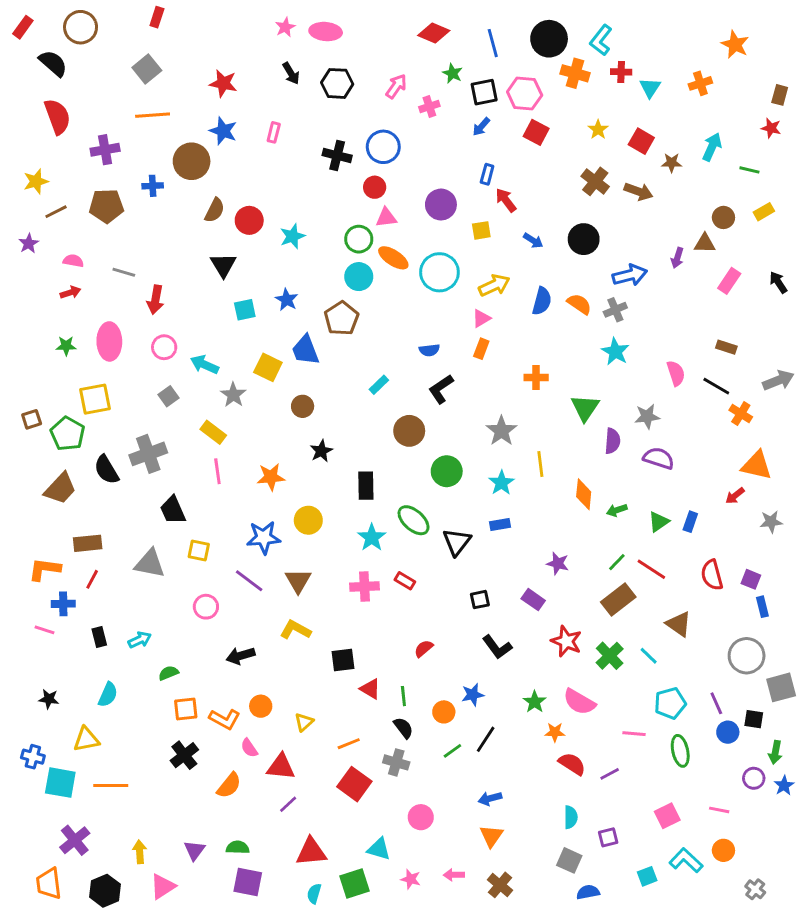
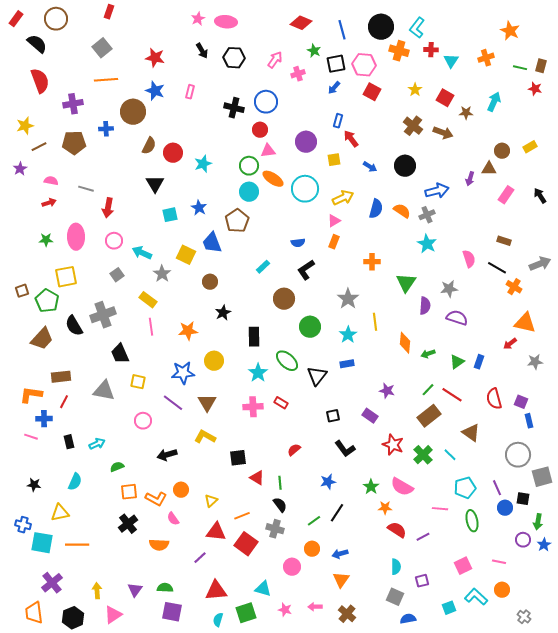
green line: (749, 170) -> (520, 68), moved
orange circle: (444, 712) -> (312, 549), moved
red triangle: (281, 767) -> (216, 532), moved
orange semicircle: (229, 785) -> (159, 545), turned 54

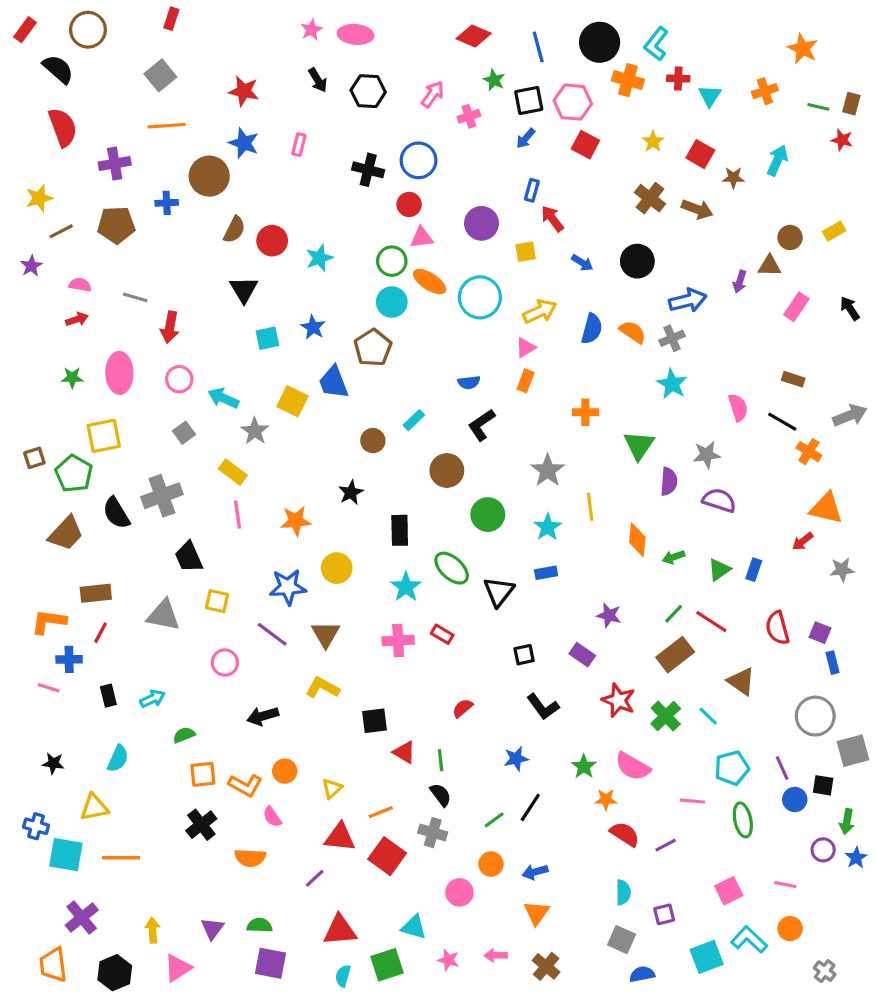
brown circle: (210, 282) -> (373, 441), moved
cyan square: (449, 608) -> (707, 957), size x1.5

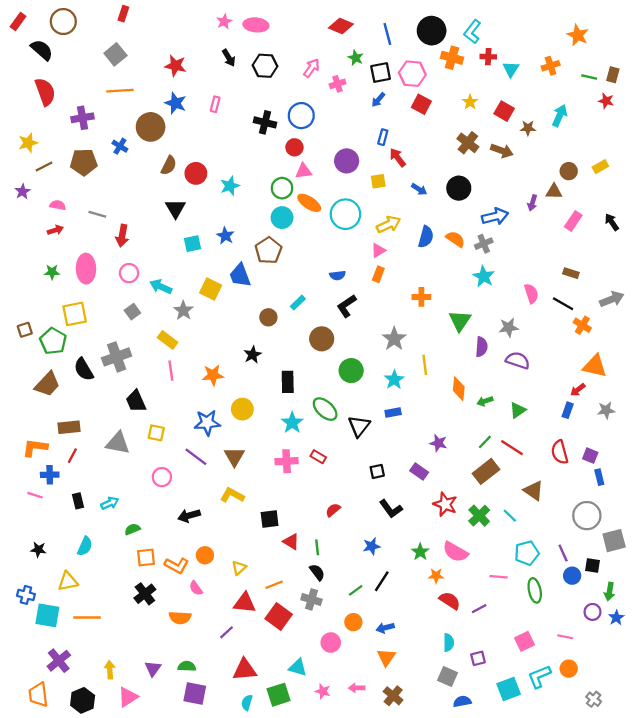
blue cross: (167, 203) -> (120, 146), turned 35
blue rectangle: (754, 570) -> (568, 410), moved
cyan L-shape: (749, 940) -> (539, 677), turned -65

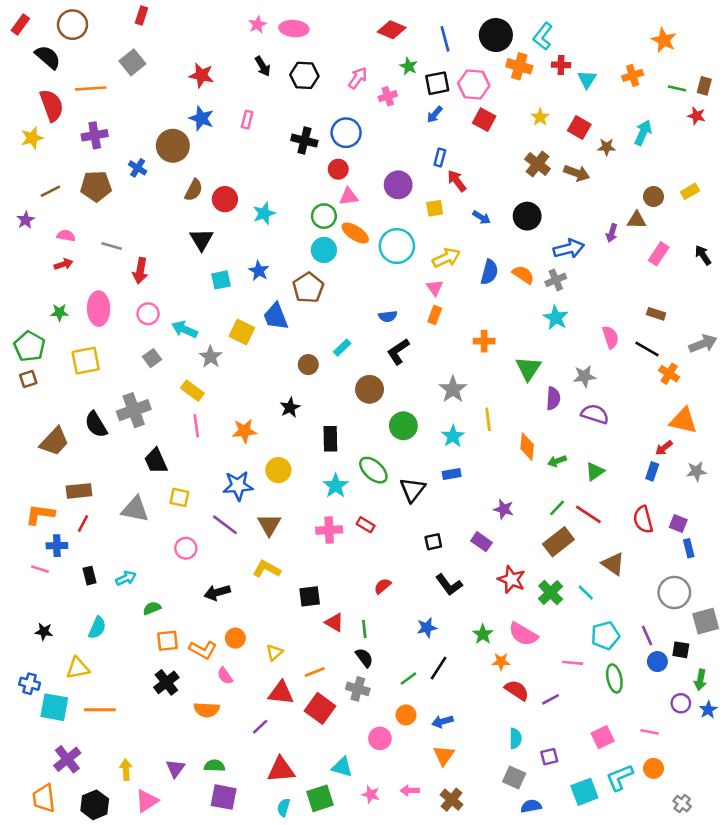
orange line: (120, 91) -> (91, 88), moved
yellow star: (28, 143) -> (32, 138), moved
pink triangle: (378, 250) -> (435, 288), turned -35
green pentagon: (53, 341) -> (30, 346), moved

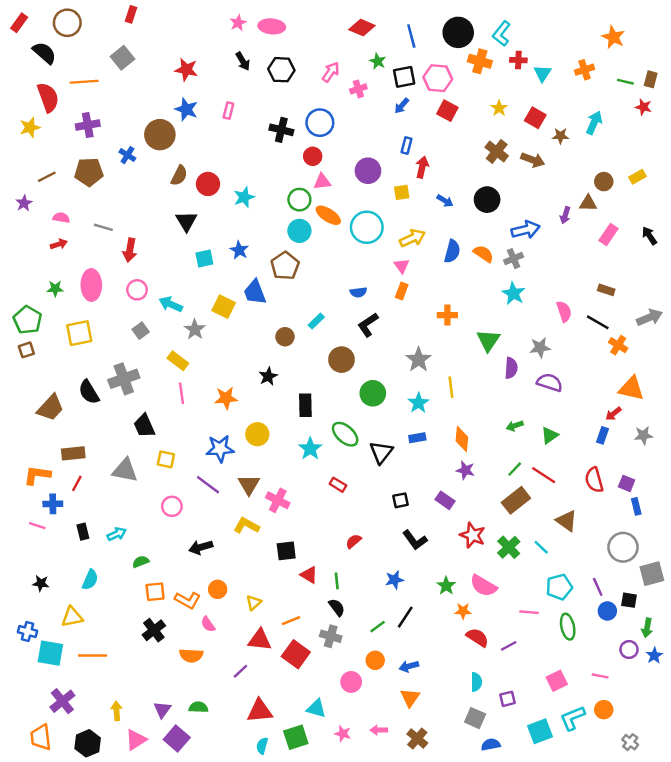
red arrow: (457, 181) -> (422, 167), turned 50
orange diamond: (527, 447) -> (462, 439), moved
pink cross: (329, 530) -> (278, 500), moved, turned 30
purple square: (224, 797) -> (177, 739), moved, turned 30

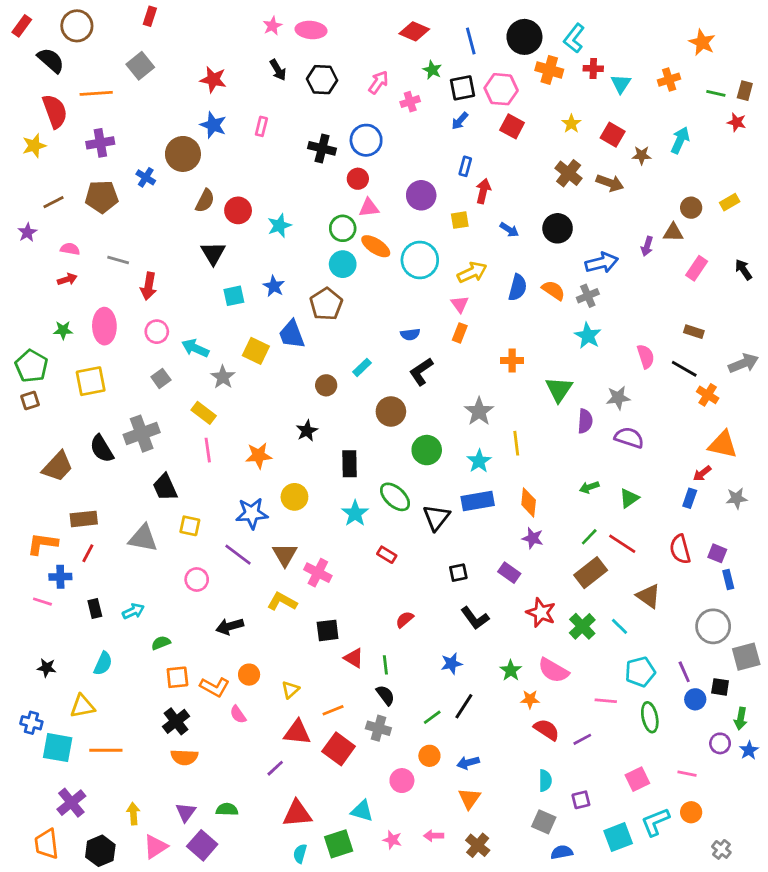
blue rectangle: (417, 438) -> (478, 501), size x1.6
orange semicircle: (191, 656) -> (184, 757), moved

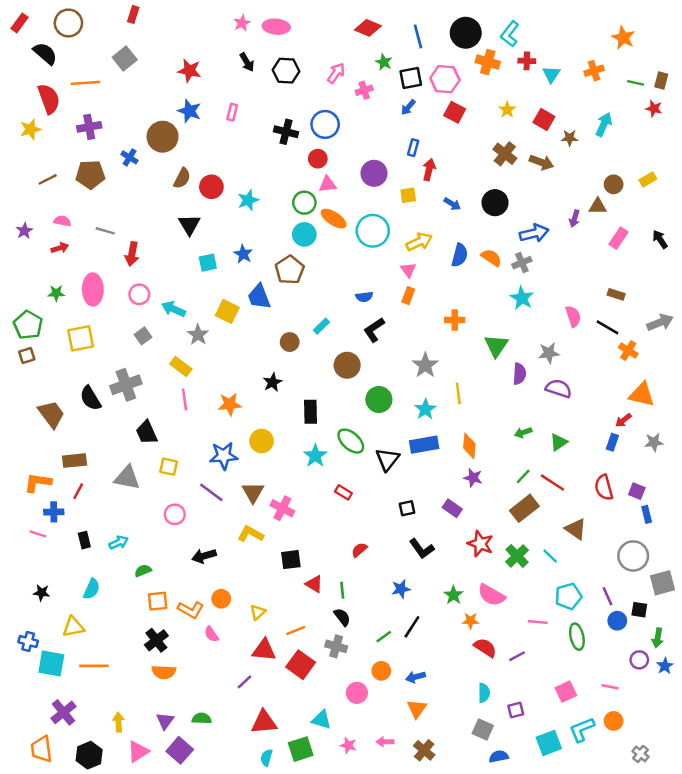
purple star: (27, 232) -> (24, 231), moved
brown trapezoid: (58, 467) -> (51, 414), turned -80

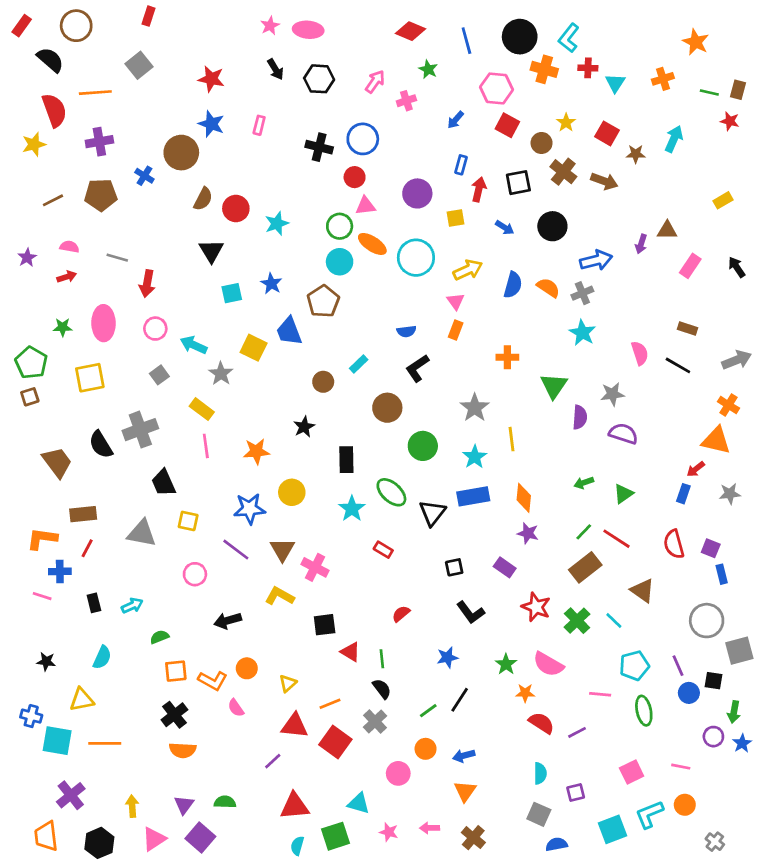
black square: (411, 78) -> (518, 183), moved
brown circle: (614, 184) -> (542, 143), moved
orange cross: (628, 351) -> (728, 405), moved
gray cross: (336, 646) -> (375, 722), turned 30

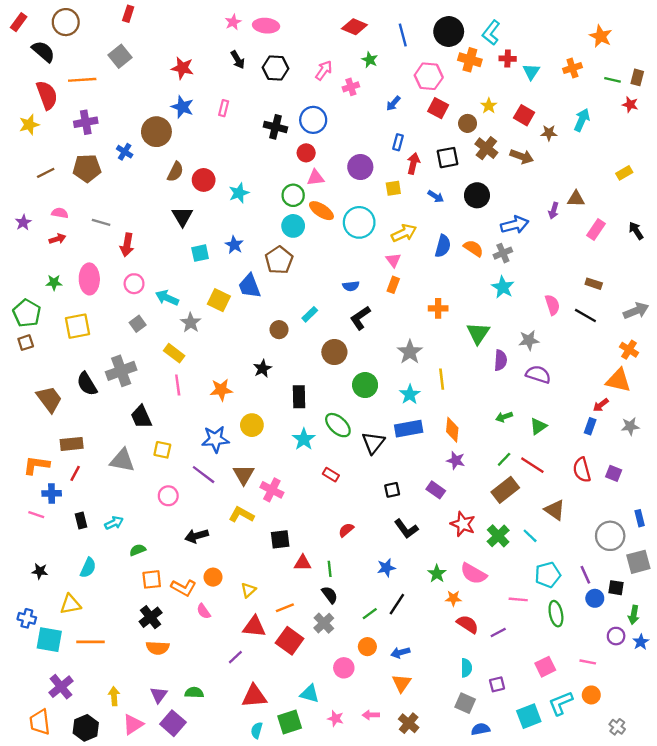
blue rectangle: (722, 574) -> (640, 518), moved
red triangle: (350, 652) -> (303, 563), turned -30

